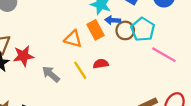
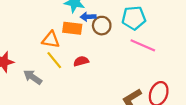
cyan pentagon: (143, 29) -> (134, 18), moved, turned -30
orange rectangle: (96, 30) -> (72, 28), turned -48
yellow line: (80, 70) -> (54, 60), moved

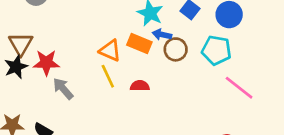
pink line: (143, 45) -> (239, 88), moved
gray arrow: (33, 77) -> (63, 89), moved

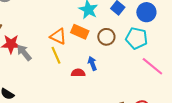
blue arrow: (162, 35) -> (92, 63), moved, turned 56
red semicircle: (140, 86) -> (78, 73), moved
gray arrow: (63, 89) -> (24, 53), moved

